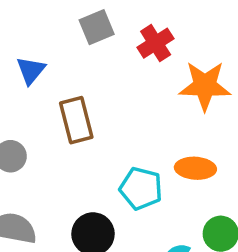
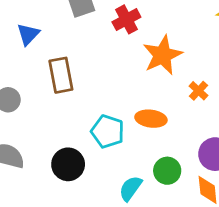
orange star: (205, 86) -> (162, 55), turned -30

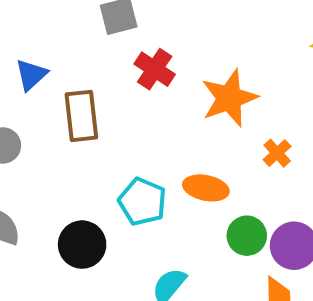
red cross: (126, 19) -> (155, 69), moved, turned -32
blue triangle: (28, 34) -> (31, 75), moved
green circle: (167, 171) -> (247, 236), moved

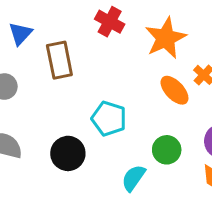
orange ellipse: (206, 188) -> (174, 90), moved, turned 40
green circle: (247, 236) -> (167, 150), moved

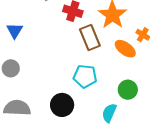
brown rectangle: (59, 60) -> (90, 38), moved

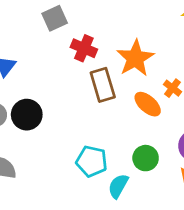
cyan pentagon: (85, 76) -> (92, 161), moved
black circle: (62, 105) -> (27, 115), moved

